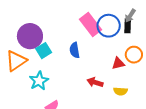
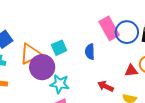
purple circle: (30, 36) -> (42, 67), moved
cyan star: (39, 81) -> (60, 84), moved, turned 30

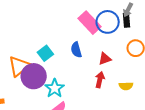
red triangle: (131, 71) -> (105, 59), moved
cyan star: (60, 84) -> (55, 88), turned -30
red arrow: (106, 86) -> (100, 80), turned 91

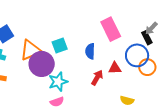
black rectangle: (126, 20) -> (147, 38), turned -40
blue circle: (108, 22) -> (137, 55), moved
red arrow: (100, 80) -> (97, 78), moved

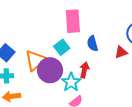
pink rectangle: (111, 29) -> (73, 21), moved, turned 40
red arrow: (97, 78) -> (84, 70), moved

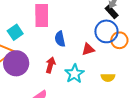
cyan square: (62, 47) -> (15, 32), moved
cyan star: (71, 82) -> (74, 74), moved

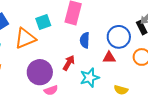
blue circle: (106, 31) -> (119, 37), moved
purple circle: (16, 63) -> (40, 72), moved

